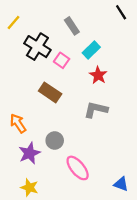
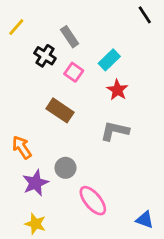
gray rectangle: (72, 26) -> (70, 37), moved
black cross: (37, 47) -> (45, 56), size x0.7

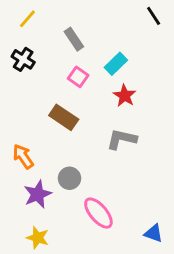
yellow line: (16, 27) -> (27, 19), moved
black cross: (45, 56) -> (23, 59), moved

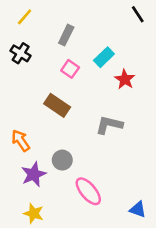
gray rectangle: (74, 39) -> (66, 35), turned 60
red star: (125, 96) -> (125, 79), moved

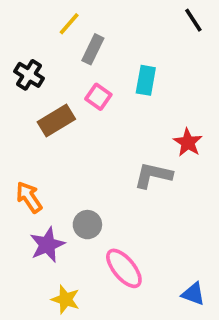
yellow line: (25, 17) -> (69, 24), moved
cyan rectangle: (104, 57) -> (146, 80), turned -36
red star: (125, 79) -> (188, 142), moved
brown rectangle: (57, 105) -> (56, 121), moved, turned -65
yellow star: (34, 213) -> (66, 299), moved

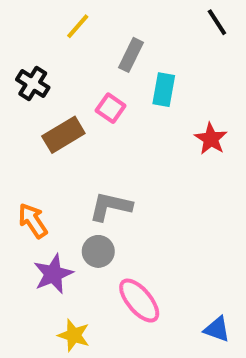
gray rectangle: (93, 49) -> (131, 55), moved
red star: (188, 142) -> (211, 139), moved
gray L-shape: (153, 175) -> (111, 206), moved

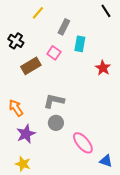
gray circle: (98, 251) -> (56, 123), moved
pink ellipse: (139, 301) -> (83, 143), moved
yellow star: (74, 335) -> (23, 164), moved

